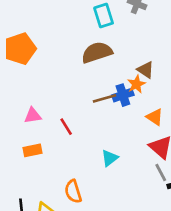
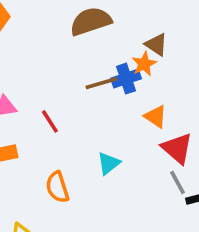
orange triangle: (155, 117) -> (156, 117), moved
orange semicircle: (73, 191) -> (57, 187), moved

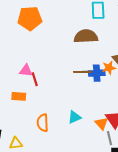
orange triangle: (156, 117) -> (101, 123), moved
red line: (50, 121) -> (35, 79), moved

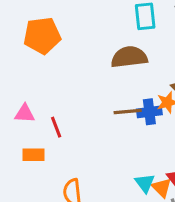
pink triangle: (26, 71) -> (25, 114), moved
cyan triangle: (74, 117) -> (145, 183), moved, turned -40

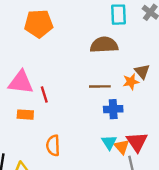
blue cross: (149, 112) -> (113, 109), moved
pink triangle: (25, 114) -> (21, 82), size x1.6

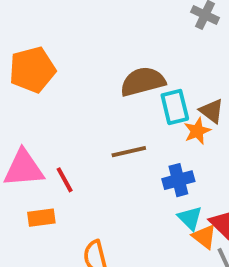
cyan rectangle: (119, 15) -> (175, 107), moved
brown line: (100, 86) -> (129, 152), moved
cyan triangle: (109, 142) -> (190, 218), moved

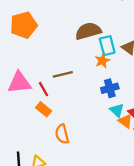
orange star: (197, 131) -> (102, 61), moved
brown line: (129, 152) -> (63, 74), moved
orange rectangle: (41, 218) -> (44, 109), moved, turned 48

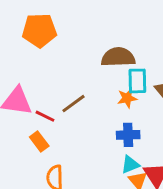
brown line: (63, 74) -> (74, 104), turned -36
red line: (43, 89) -> (45, 116), turned -48
cyan triangle: (117, 110) -> (130, 165), turned 40

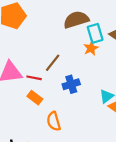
blue cross: (128, 135) -> (71, 84), moved

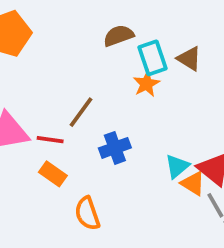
brown semicircle: (76, 20) -> (119, 36), size x0.7

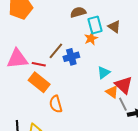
blue cross: (115, 148) -> (71, 57), moved
cyan triangle: (177, 166) -> (104, 72), moved
orange rectangle: (53, 174) -> (39, 82), size x1.5

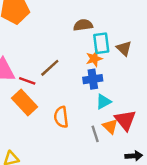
blue cross: (71, 57) -> (93, 79), moved
orange semicircle: (56, 104) -> (61, 117), moved
gray line: (123, 104) -> (95, 134), moved

